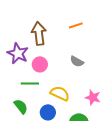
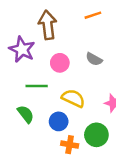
pink circle: (40, 64) -> (60, 63), moved

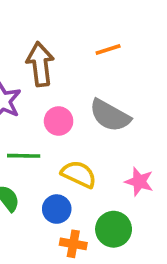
gray semicircle: (94, 59) -> (110, 116), size x1.6

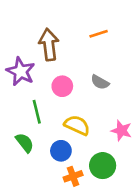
gray semicircle: (110, 116) -> (100, 82), size x0.6
green line: (24, 156) -> (37, 112), turned 75
orange cross: (73, 244) -> (73, 176), turned -30

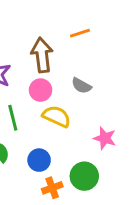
brown arrow: (49, 45) -> (42, 55), moved
yellow semicircle: (77, 125) -> (57, 116), moved

